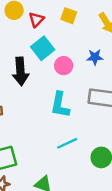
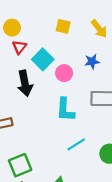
red triangle: (36, 19) -> (19, 47), moved

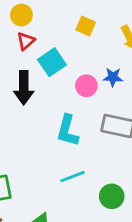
pink circle: (64, 73) -> (86, 86), moved

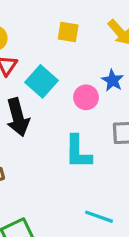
blue star: (113, 77) -> (113, 80), turned -30
cyan line: (73, 177) -> (99, 217), moved, turned 55

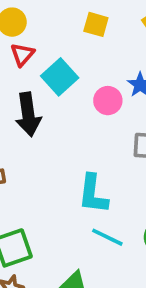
cyan L-shape: (78, 152) -> (93, 194), moved

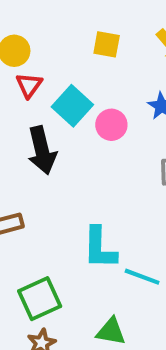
pink circle: (108, 101) -> (111, 125), moved
cyan L-shape: (93, 194) -> (100, 248), moved

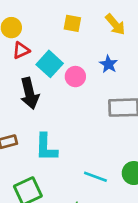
red triangle: (29, 85) -> (21, 50), turned 30
cyan L-shape: (100, 248) -> (46, 147), moved

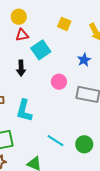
pink circle: (75, 77) -> (59, 82), moved
black arrow: (29, 93) -> (21, 68), size x0.7

